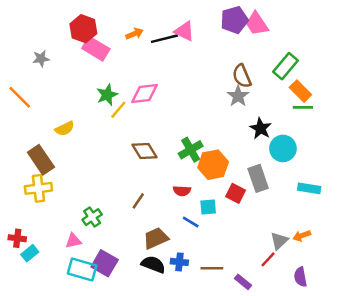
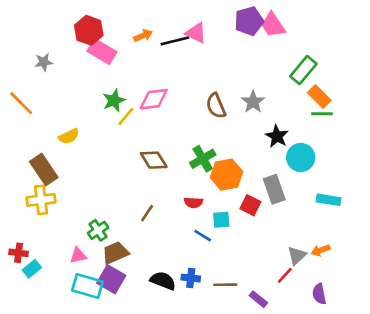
brown semicircle: (242, 76) -> (216, 106), moved
brown trapezoid: (156, 238) -> (115, 253), moved

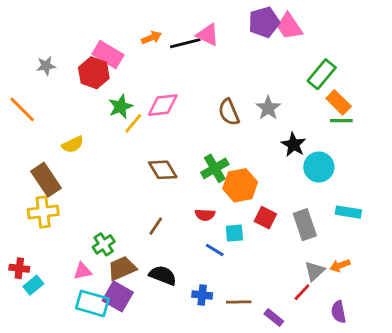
red hexagon: (89, 30) -> (94, 73), moved
gray rectangle: (274, 189) -> (305, 225), moved
black semicircle: (163, 281) -> (163, 275), moved

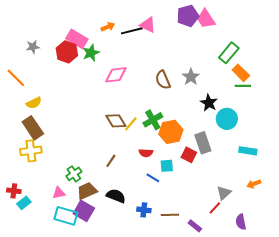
green star: (121, 107) -> (91, 53), moved
yellow line: (133, 123) -> (131, 124), moved
yellow semicircle: (73, 145) -> (34, 103), moved
gray rectangle: (305, 225) -> (203, 143), moved
orange arrow: (340, 265) -> (254, 184), moved

